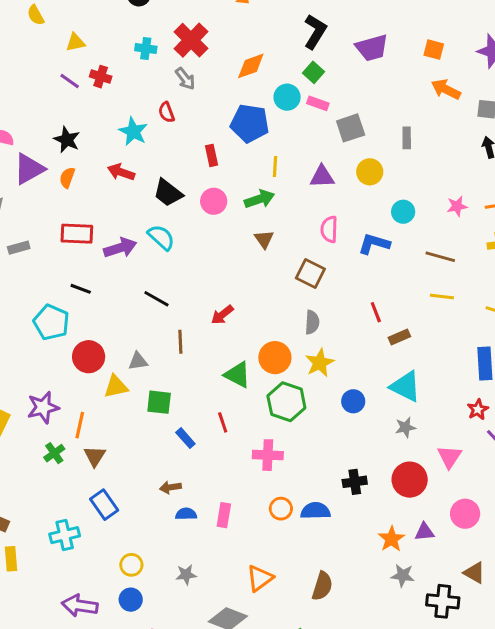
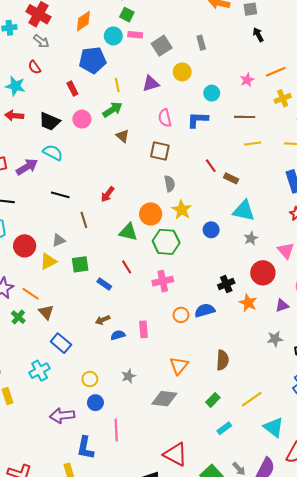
brown rectangle: (399, 337) -> (231, 178), turned 64
orange line: (80, 425) -> (31, 294), turned -54
orange star: (392, 539) -> (248, 303), moved

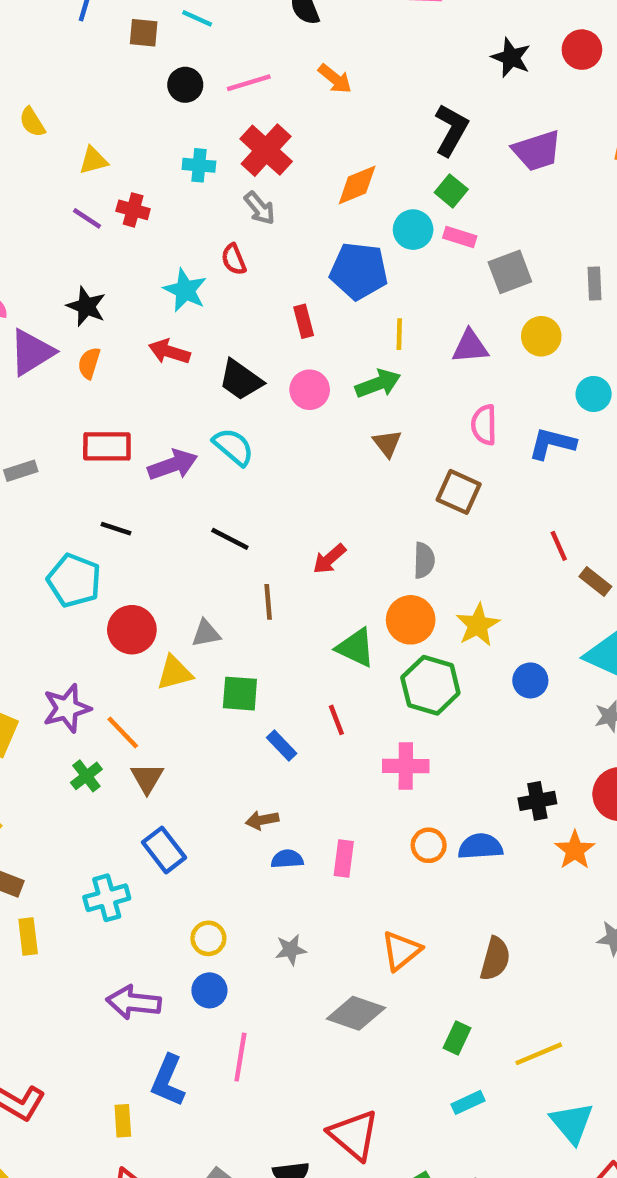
gray semicircle: (170, 184) -> (424, 560), moved
green rectangle: (213, 400) -> (457, 1038), turned -32

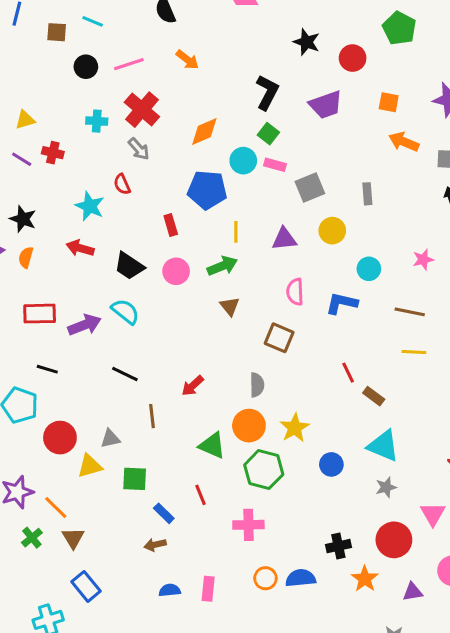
red circle: (582, 50) -> (353, 58), moved
brown arrow: (262, 820) -> (155, 545), moved

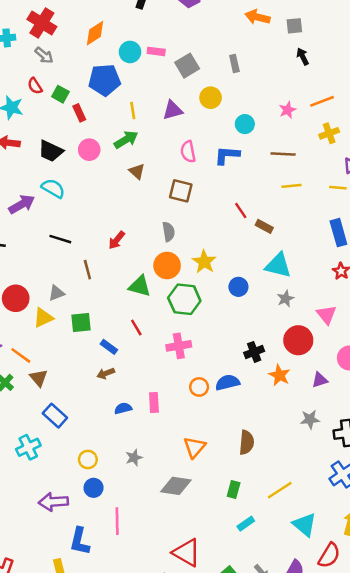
green square: (268, 134) -> (60, 94), moved

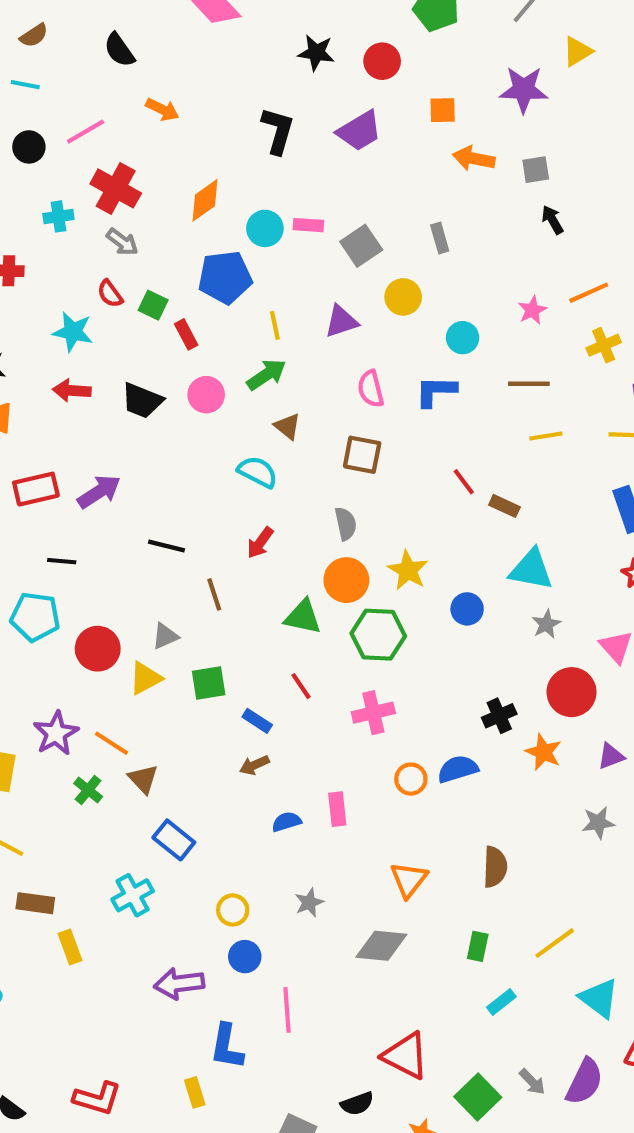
cyan semicircle: (53, 188) -> (258, 472), moved

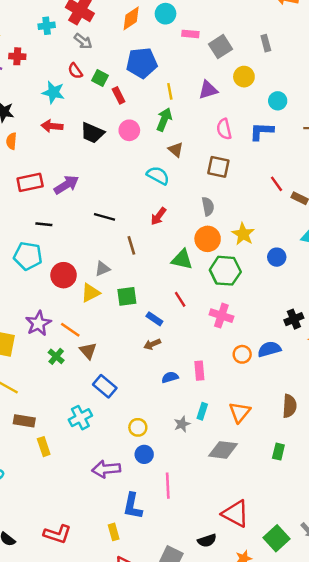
cyan circle: (265, 228) -> (166, 14), moved
green arrow: (266, 375) -> (164, 120), turned -35
pink cross: (373, 713) -> (221, 316), turned 30
cyan rectangle: (501, 1002) -> (202, 411), moved, turned -35

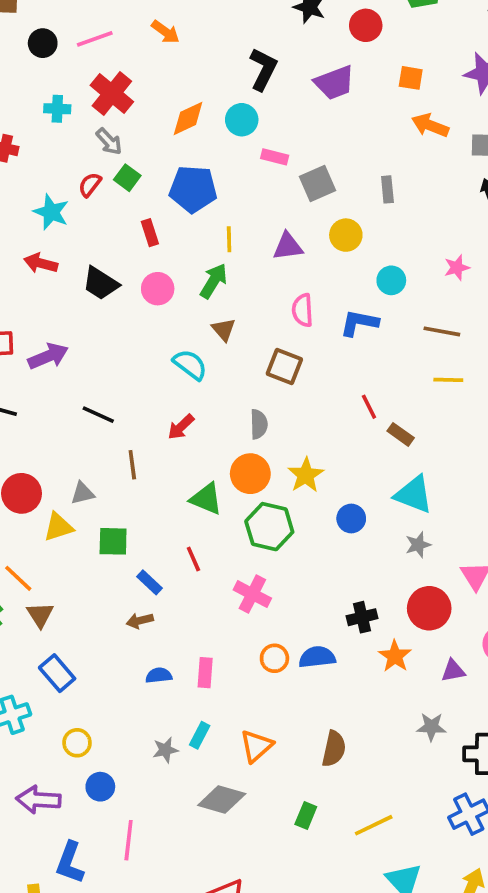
red semicircle: (75, 71) -> (90, 185), turned 63
green square: (100, 78) -> (127, 178), moved
yellow circle: (138, 427) -> (77, 743), moved

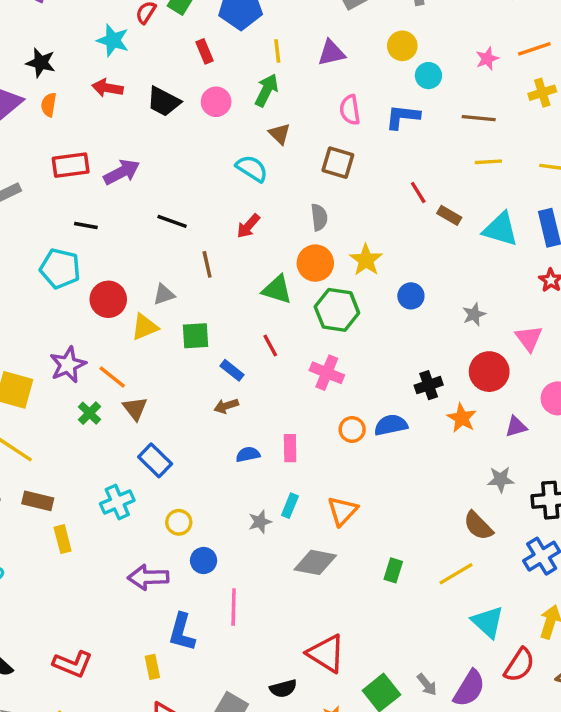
yellow circle: (346, 235) -> (402, 46), moved
cyan triangle: (414, 494) -> (500, 229), moved
brown semicircle: (334, 749) -> (478, 526), moved, turned 128

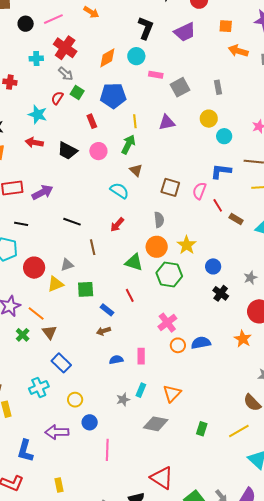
pink semicircle: (350, 110) -> (199, 191), moved, turned 30
blue L-shape: (403, 117) -> (221, 171), moved
pink cross: (327, 373) -> (167, 323), moved, turned 30
black cross: (429, 385) -> (221, 293), moved, turned -35
blue L-shape: (182, 632) -> (25, 451), moved

